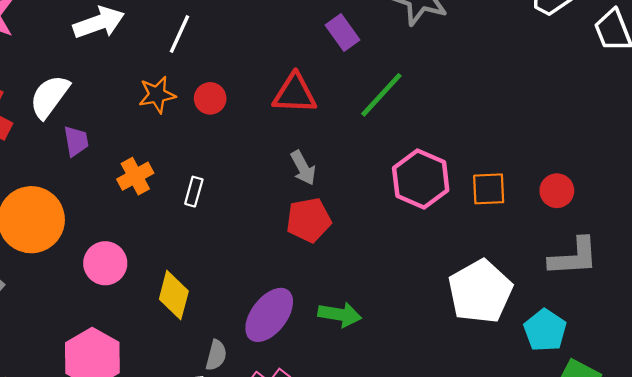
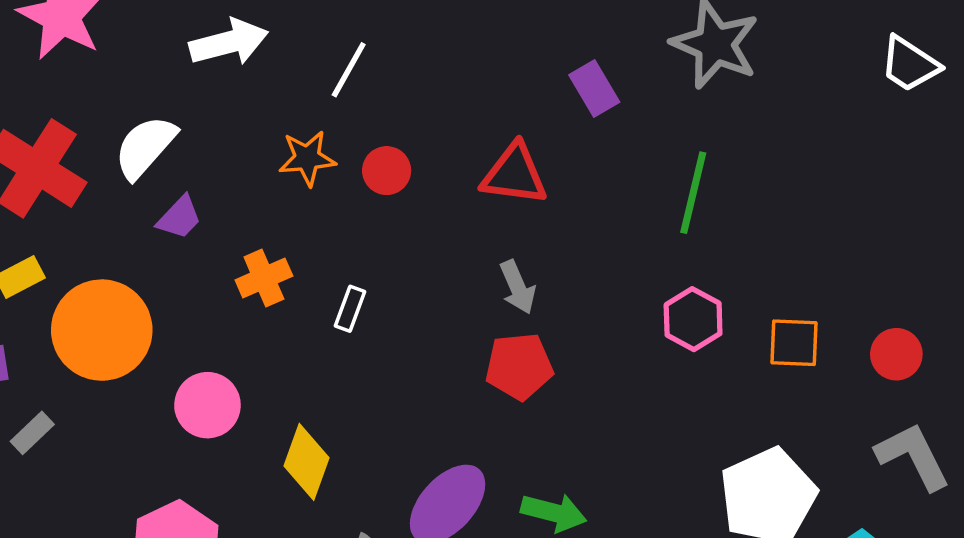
green line: (381, 95) -> (693, 193), moved, turned -34
purple trapezoid: (76, 141) -> (179, 218), turned 48
pink hexagon: (421, 179) -> (693, 319), size x0.7
gray L-shape: (574, 257) -> (913, 456), turned -118

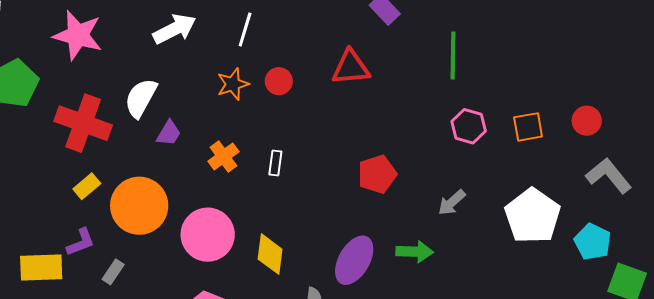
gray arrow: (518, 287) -> (452, 202), moved, turned 84
pink circle: (207, 405) -> (208, 235), size x1.4

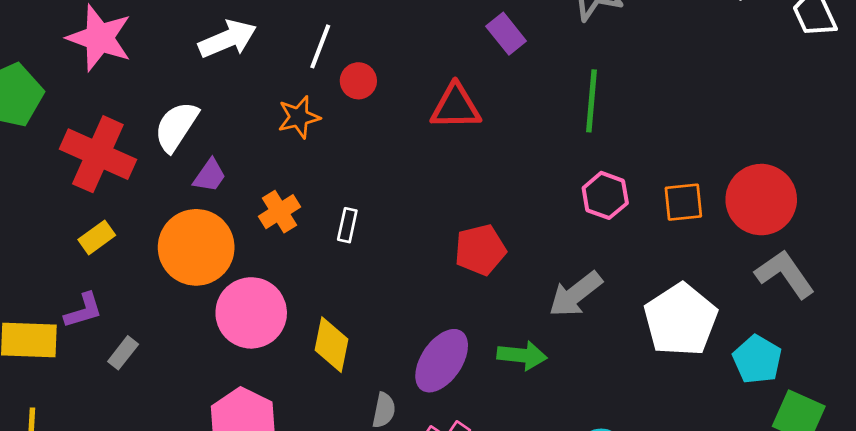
red circle: (279, 81) -> (358, 81), moved
red circle: (587, 121) -> (761, 200), size x1.8
gray arrow: (452, 202) -> (575, 294), size x1.4
orange circle: (139, 206) -> (196, 247), moved

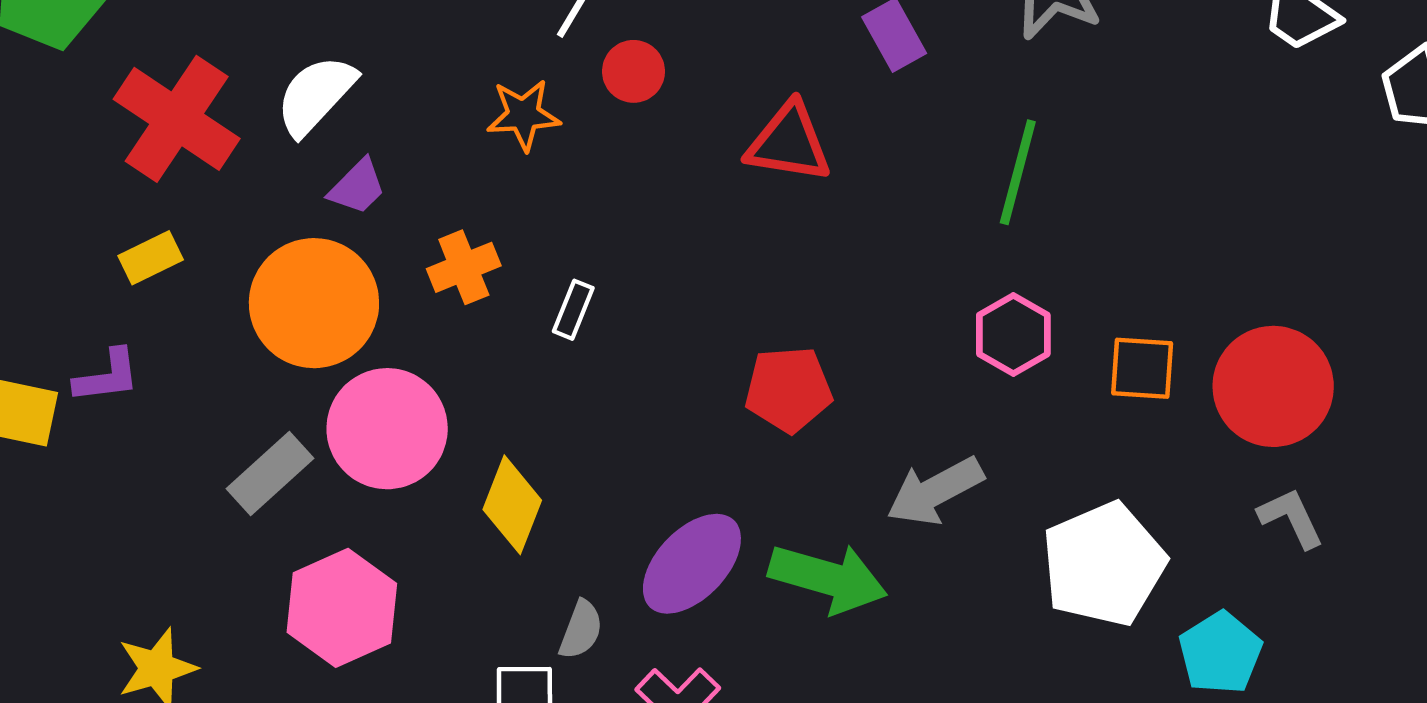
gray L-shape: (785, 274) -> (1291, 518), size x0.7
gray rectangle: (123, 353) -> (270, 473), moved, size x1.5
green arrow: (522, 355) -> (828, 578), size x1.4

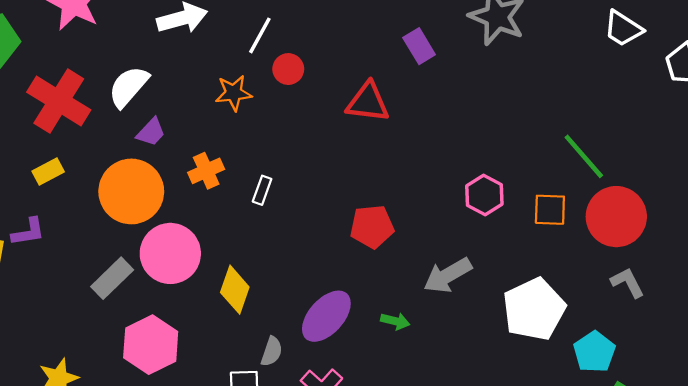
green line: (1018, 172) -> (584, 156), moved, turned -54
green arrow: (828, 578) -> (395, 321), size x0.5

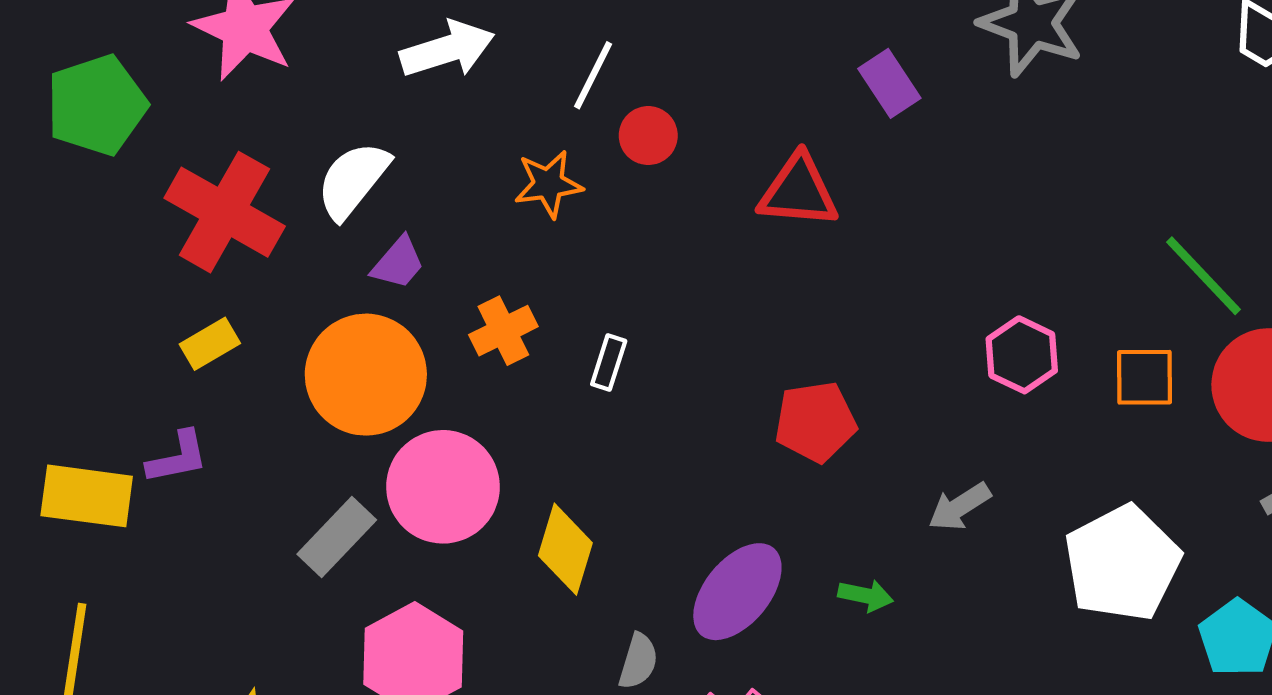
gray arrow: (448, 275) -> (960, 507), size x0.7

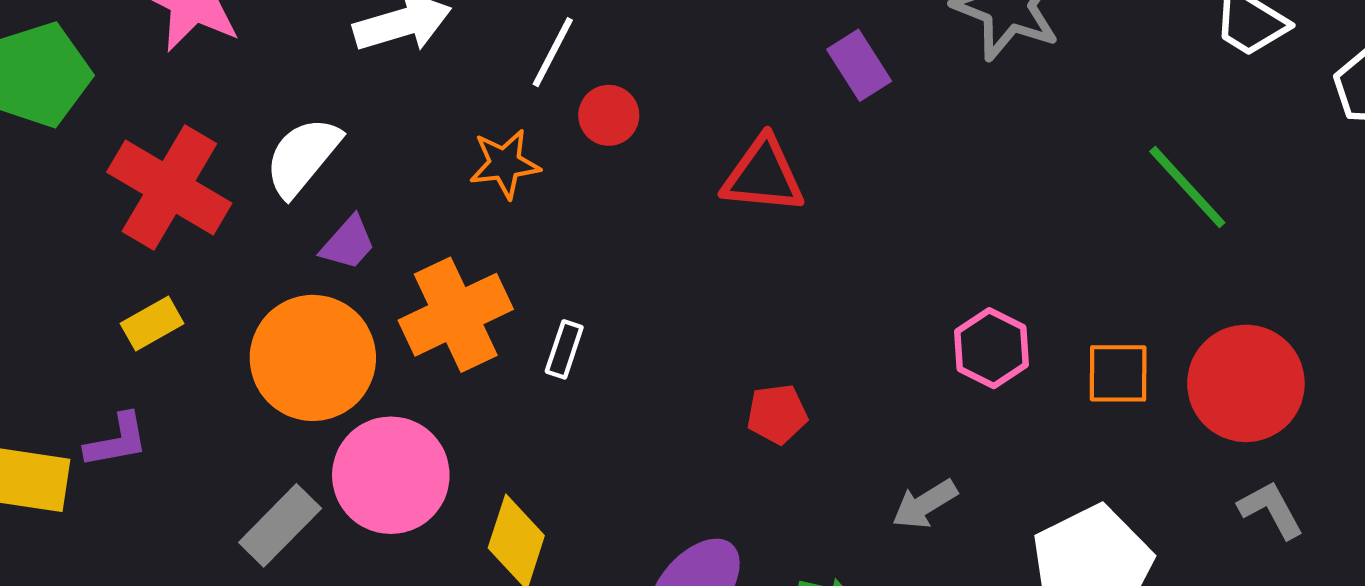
green line: (1204, 276) -> (1187, 187), moved
orange cross: (503, 331) -> (456, 315), size x1.6
red pentagon: (815, 422) -> (777, 414), size x0.7

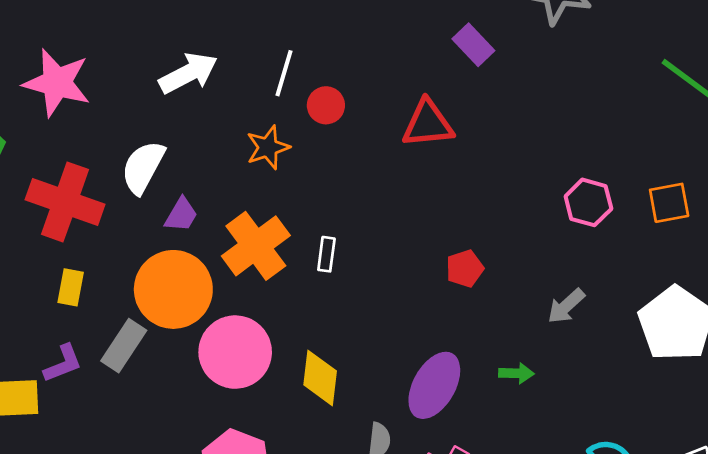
yellow rectangle: (152, 323) -> (71, 287), turned -39
gray rectangle: (280, 525) -> (124, 346), moved

